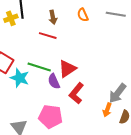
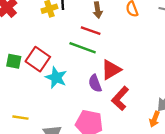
green line: (39, 67) -> (83, 48), moved

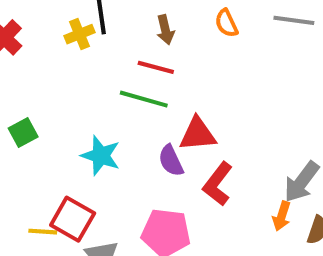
red square: (38, 59) -> (73, 219), moved
green square: (14, 61) -> (23, 133), turned -35
red triangle: (111, 70) -> (198, 134), turned 30

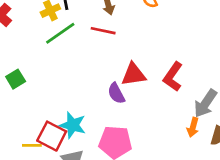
green line: (144, 99) -> (60, 33), moved, turned -48
cyan star: (101, 156) -> (73, 125), moved
red L-shape: (218, 184) -> (173, 77), moved

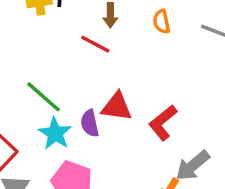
green line: (60, 33) -> (43, 97), moved, turned 60
cyan star: (73, 125) -> (55, 133), moved

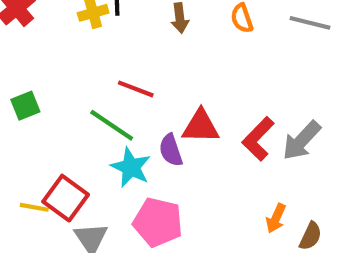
red line: (95, 44) -> (136, 89), moved
gray arrow: (193, 166) -> (302, 141), moved

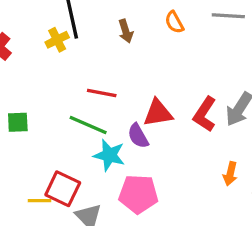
green square: (25, 106) -> (18, 122), turned 30

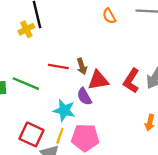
brown arrow: (126, 31) -> (82, 66), moved
green line: (88, 125) -> (26, 84), moved
yellow line: (39, 201) -> (60, 136), moved, turned -70

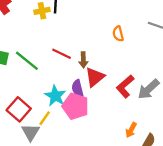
orange semicircle: (109, 16) -> (118, 34), moved
red triangle: (98, 80) -> (95, 77), turned -45
pink pentagon: (85, 138) -> (75, 106), moved

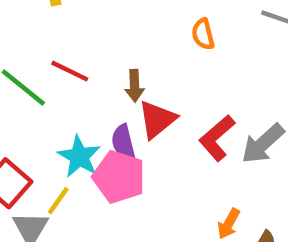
red line: (62, 54) -> (70, 71), moved

